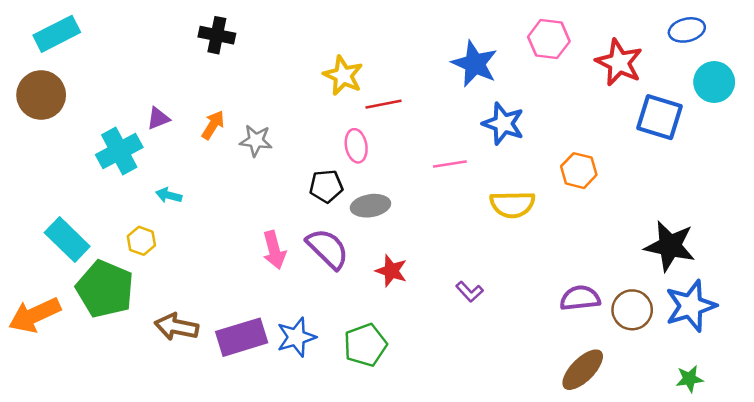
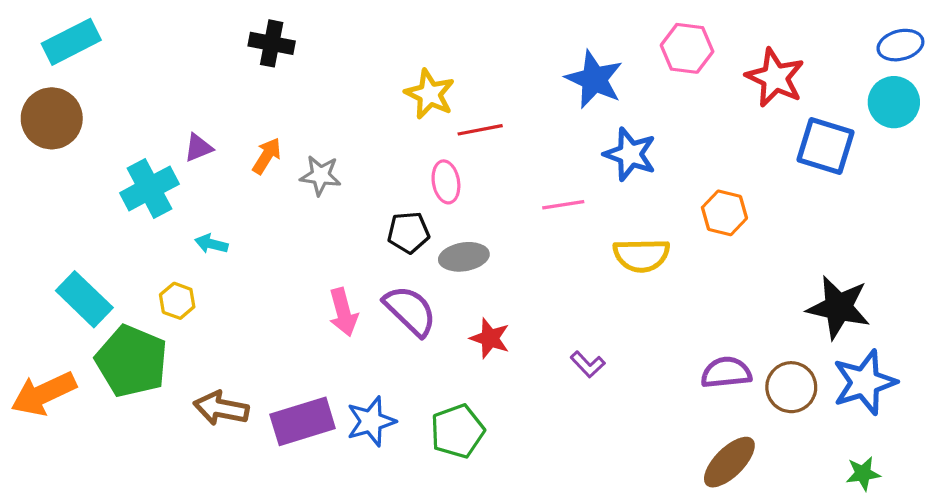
blue ellipse: (687, 30) -> (900, 45), moved

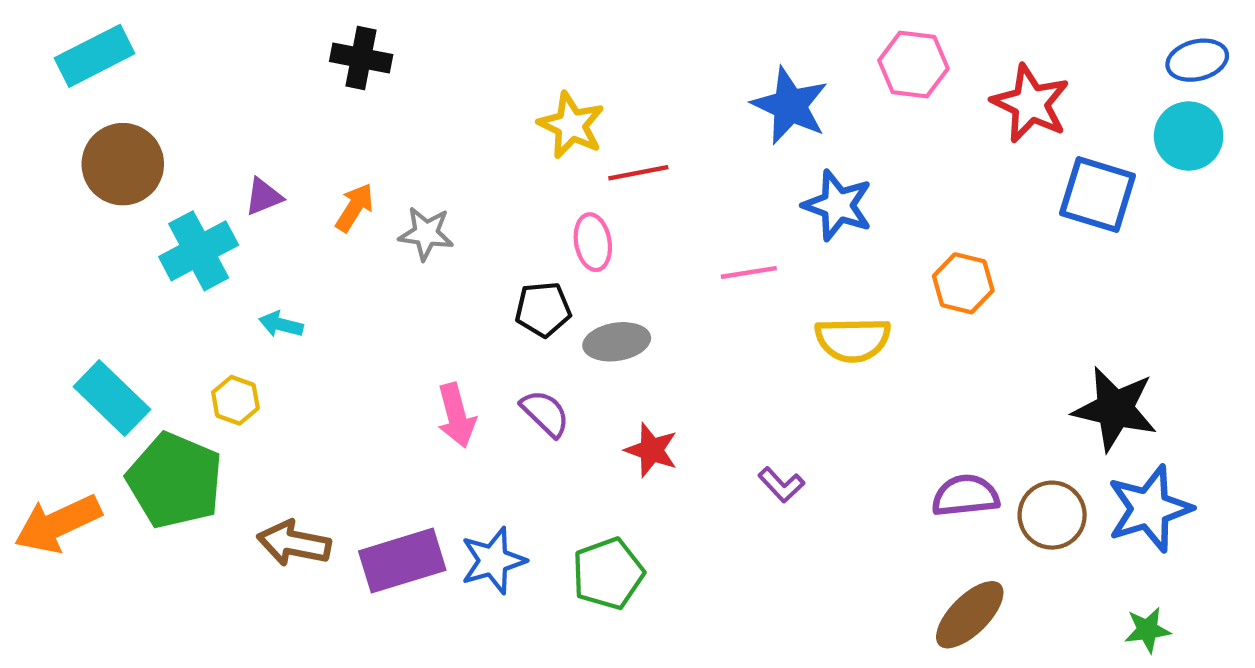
brown circle: (52, 118) -> (123, 164), moved
purple semicircle: (410, 311) -> (545, 413), size x0.7

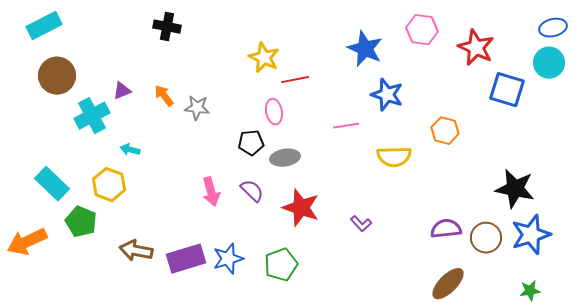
orange arrow: (355, 207) -> (164, 96), turned -70
yellow hexagon: (235, 400) -> (109, 185), size x1.5
red star: (651, 450) -> (301, 208), size x1.5
green pentagon: (175, 480) -> (81, 222), size x0.7

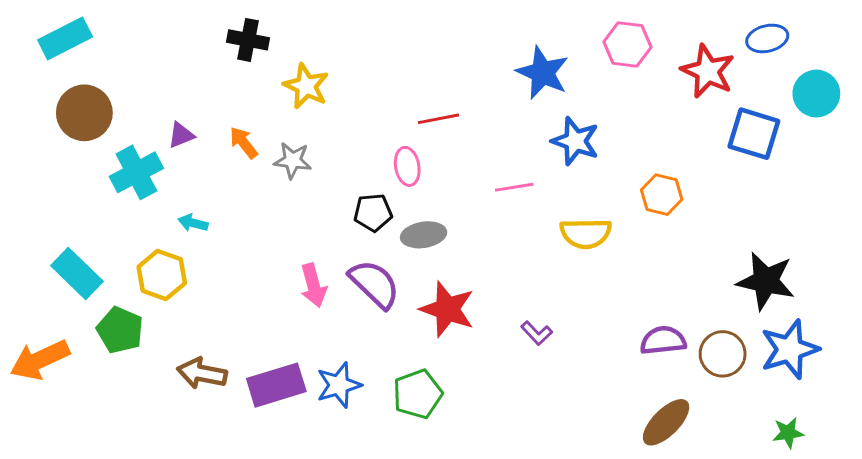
blue ellipse: (553, 28) -> (767, 38), moved
yellow star: (264, 58) -> (306, 86), moved
purple semicircle: (252, 191) -> (374, 284), size x1.5

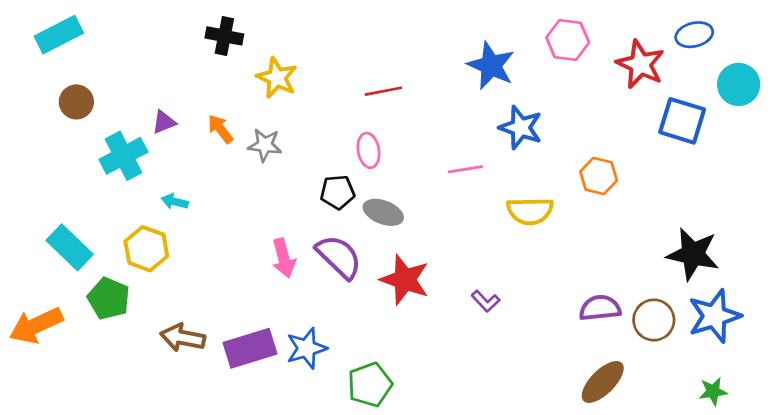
brown circle: (84, 113) -> (76, 102), size x0.7
red line: (438, 119) -> (383, 91), moved
gray ellipse: (424, 235) -> (383, 212), turned 30
green pentagon: (418, 394) -> (370, 385), moved

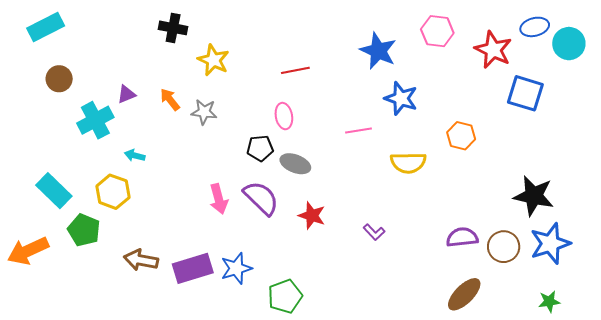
cyan circle: (739, 84) -> (569, 44), moved
red star: (405, 280) -> (312, 216), size x0.7

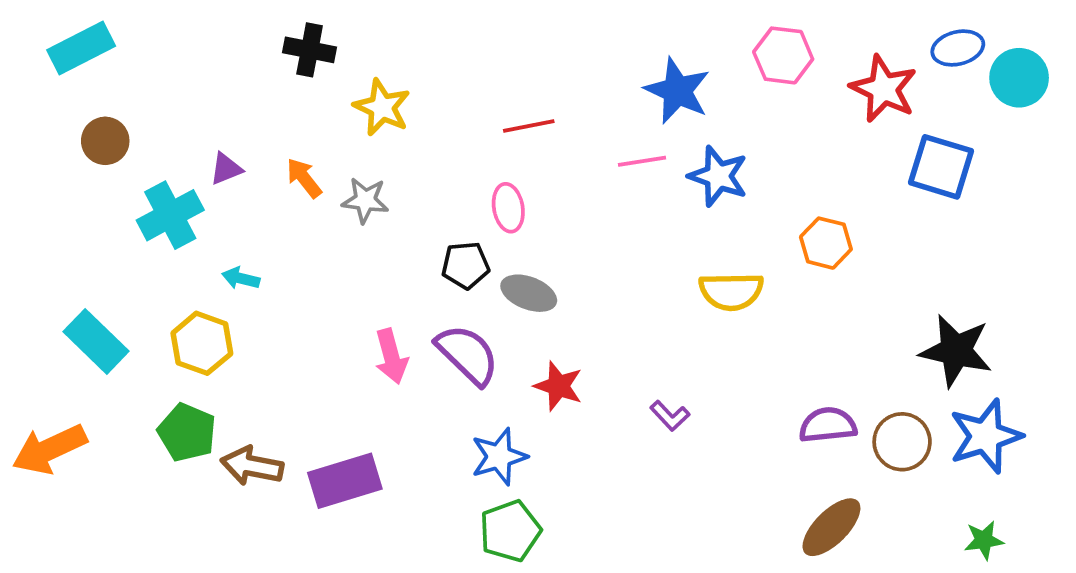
pink line: (359, 131) -> (642, 161), moved
green pentagon: (84, 230) -> (187, 432), moved
blue star: (236, 268) -> (499, 457), moved

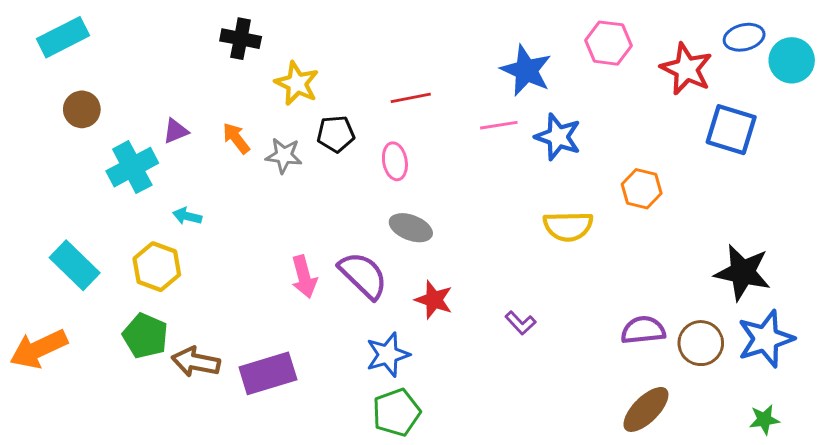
black pentagon: (466, 265) -> (336, 134), moved

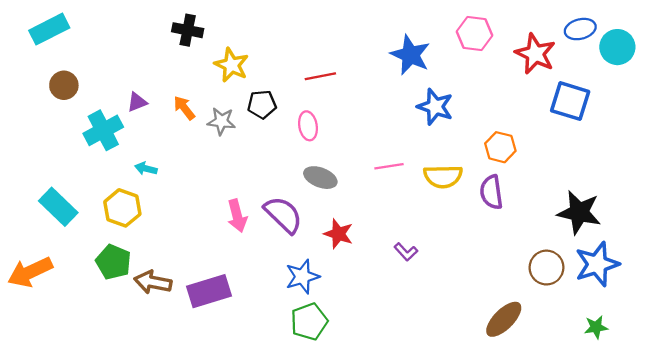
pink line: (499, 125) -> (389, 166), moved
purple semicircle: (643, 330) -> (491, 192), moved, turned -92

